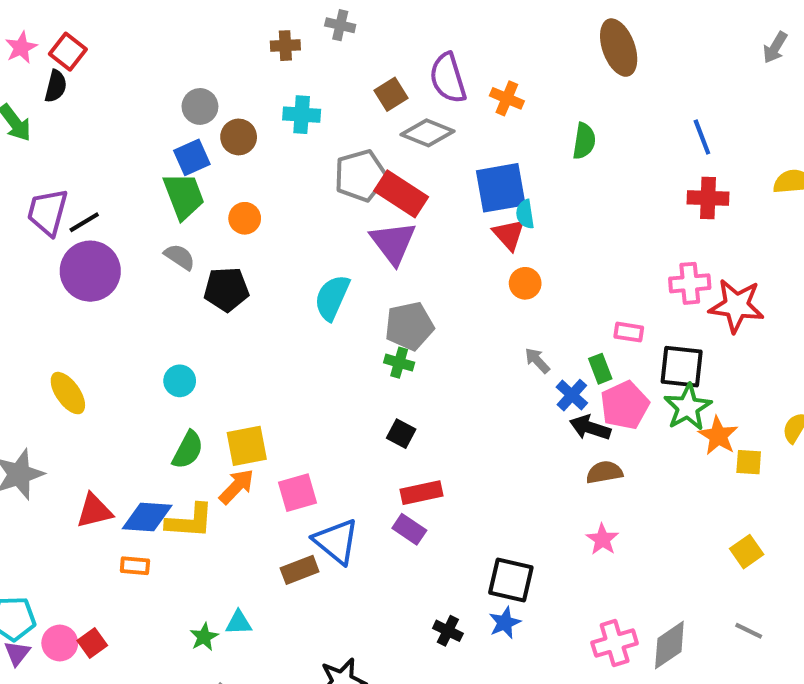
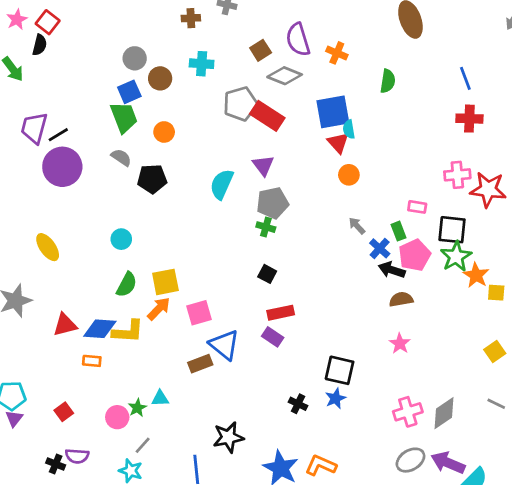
purple triangle: (393, 243) -> (263, 165), moved, size x0.7
pink circle: (60, 643) -> (117, 417), moved

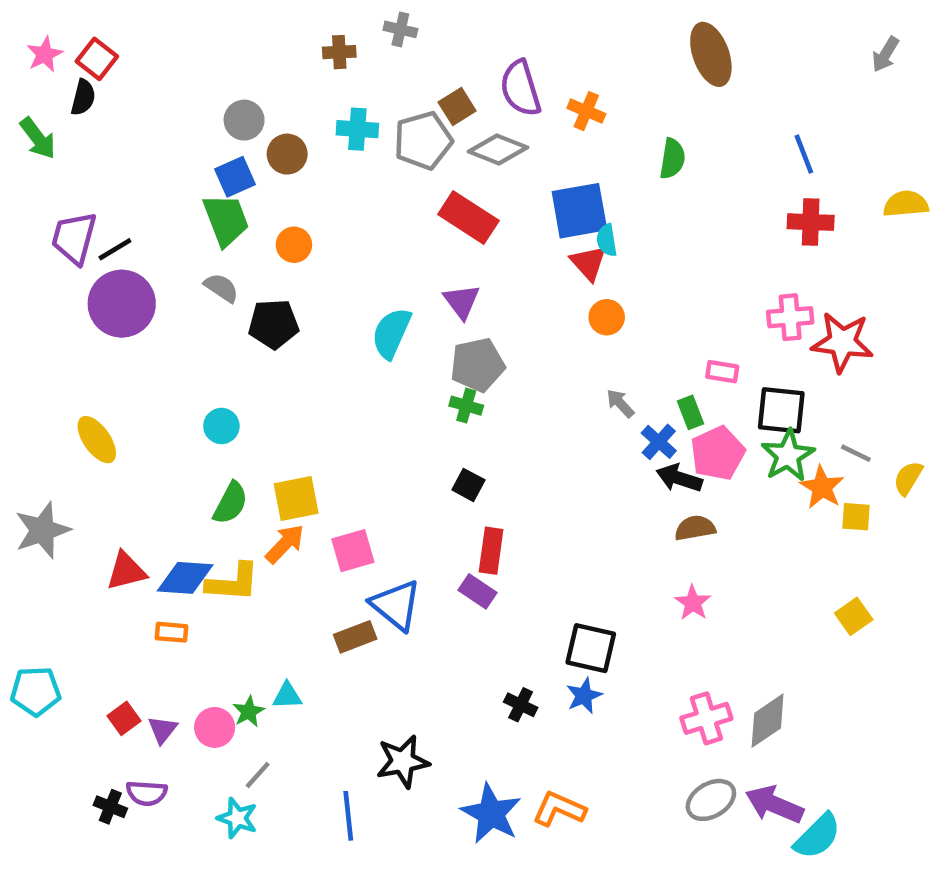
gray pentagon: (240, 104) -> (423, 140), moved
red rectangle: (281, 313) -> (491, 551), turned -70
gray line: (496, 404) -> (856, 453), moved
purple triangle: (14, 419) -> (162, 730), moved

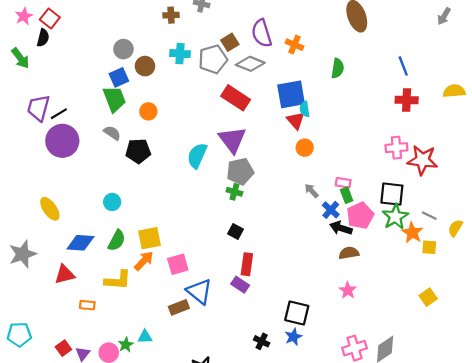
purple triangle: (462, 301) -> (232, 140), size x1.5
pink rectangle: (722, 372) -> (343, 183), moved
blue diamond: (185, 578) -> (80, 243), moved

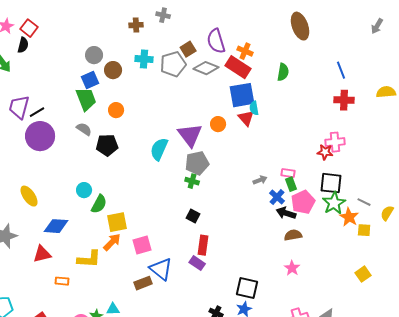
red rectangle: (236, 98) -> (238, 67), moved
orange circle: (305, 148) -> (218, 124), moved
red star: (422, 160) -> (325, 152), moved, size x0.6
gray arrow: (311, 191) -> (260, 180), turned 112
green semicircle: (117, 240) -> (99, 204), moved

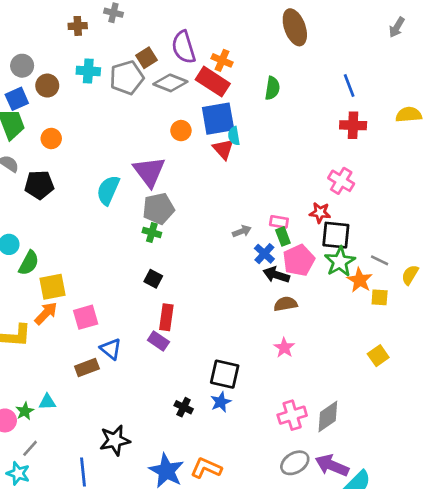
orange circle: (218, 124) -> (181, 131), moved
pink cross: (335, 142) -> (341, 181), turned 36
red star: (325, 152) -> (320, 213), moved
blue triangle: (161, 269) -> (111, 349), size x0.7

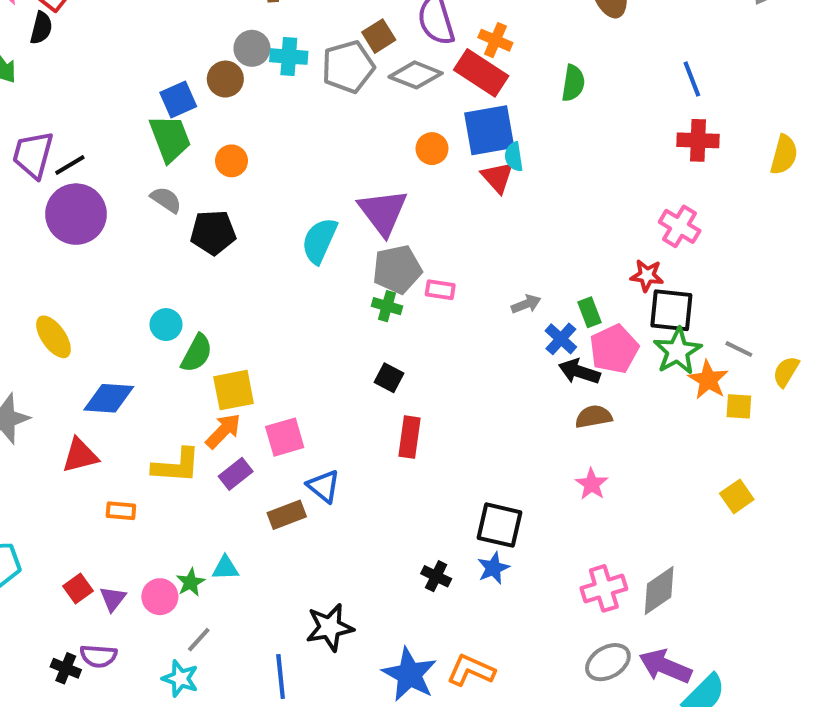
gray circle: (22, 66) -> (252, 48), moved
yellow semicircle: (409, 115) -> (784, 155), moved, turned 110
pink rectangle: (279, 222) -> (440, 290), moved
purple rectangle: (158, 341) -> (236, 474), moved, turned -72

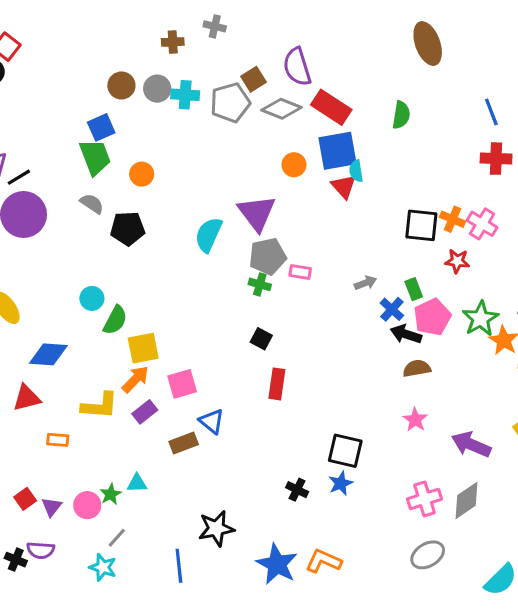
orange cross: (495, 40) -> (453, 219), moved
brown circle: (225, 79) -> (121, 85), moved
black square: (671, 310) -> (421, 225), moved
purple arrow: (665, 666) -> (471, 445), moved

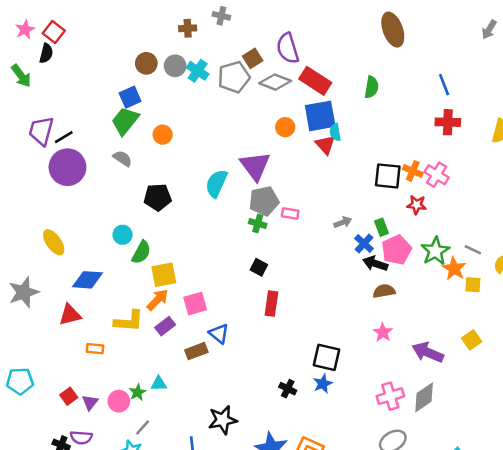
cyan cross: (185, 95) -> (198, 71), turned 30
green trapezoid: (95, 157) -> (125, 121), turned -120
black pentagon: (128, 228) -> (158, 197), moved

